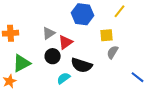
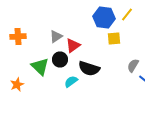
blue hexagon: (83, 14) -> (104, 18), moved
gray semicircle: (113, 52) -> (133, 66), moved
green triangle: (22, 63) -> (40, 66), moved, turned -48

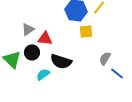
red triangle: (73, 46) -> (45, 38), turned 42

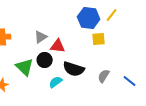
gray semicircle: (105, 58) -> (104, 76), moved

